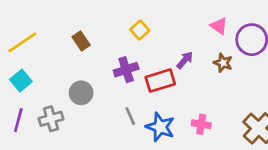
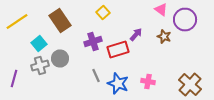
brown rectangle: (81, 41) -> (60, 20), size x1.6
cyan square: (21, 81) -> (39, 44), moved
gray cross: (51, 119) -> (40, 66), moved

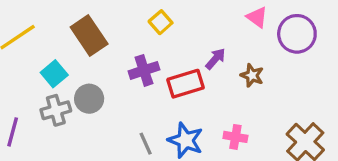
brown star: (164, 36) -> (252, 75), moved
gray line: (96, 76) -> (146, 144), moved

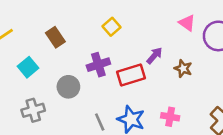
brown rectangle: (89, 35) -> (55, 37), size x0.7
gray circle: (89, 99) -> (68, 87), moved
gray cross: (56, 110) -> (33, 110), moved

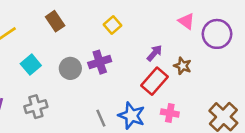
brown rectangle: (55, 37) -> (55, 21), moved
red rectangle: (131, 75) -> (155, 81), moved, turned -32
gray circle: (68, 87) -> (70, 68), moved

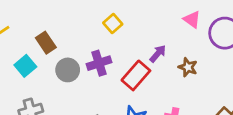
brown rectangle: (55, 21) -> (46, 43), moved
red rectangle: (155, 81) -> (136, 75), moved

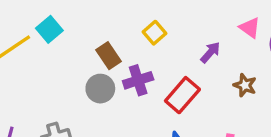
brown rectangle: (46, 43) -> (109, 56), moved
purple arrow: (158, 54) -> (210, 52), moved
cyan square: (25, 66) -> (49, 29), moved

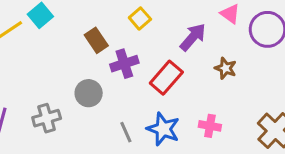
purple arrow: (210, 52) -> (193, 37), size x1.4
gray circle: (100, 89) -> (89, 93), moved

